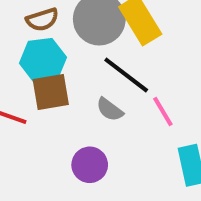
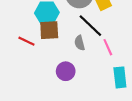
gray semicircle: (110, 110) -> (80, 43), turned 32

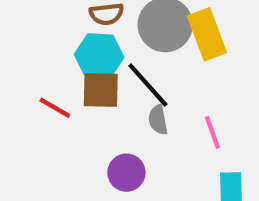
black line: (90, 26) -> (148, 85), moved

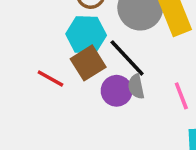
brown square: (101, 90) -> (88, 63), turned -32
purple circle: (126, 173) -> (117, 91), moved

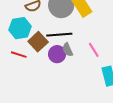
cyan hexagon: (86, 35) -> (20, 28), moved
black line: (127, 58) -> (59, 35), turned -40

